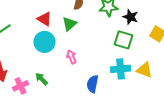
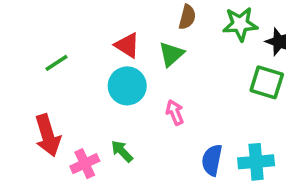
cyan cross: (120, 69) -> (256, 162), moved

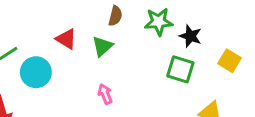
cyan circle: (127, 86) -> (36, 72), moved

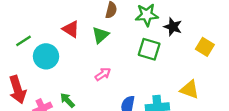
green square: (180, 69) -> (149, 49), moved
pink arrow: (105, 94) -> (103, 74), turned 77

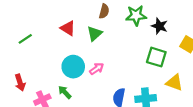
green square: (149, 49) -> (156, 57), moved
cyan circle: (46, 56) -> (73, 67), moved
red arrow: (18, 90) -> (20, 83), size x0.7

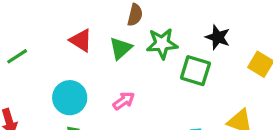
green star: (136, 15) -> (162, 44), moved
green square: (156, 57) -> (195, 71), moved
cyan circle: (73, 67) -> (70, 98), moved

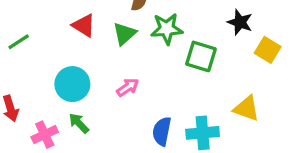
black star: (218, 37) -> (240, 22), moved

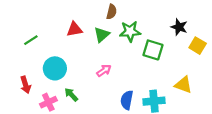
red triangle: (84, 26) -> (74, 29), turned -42
cyan circle: (72, 84) -> (55, 68), moved

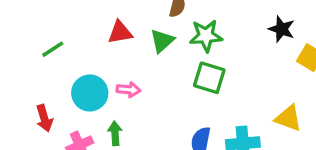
green square: (153, 50) -> (209, 78), moved
pink arrow: (104, 71) -> (128, 90), moved, turned 40
green arrow: (71, 95) -> (115, 133), turned 40

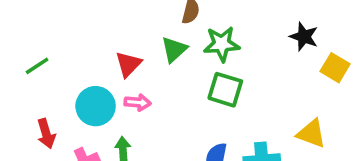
red triangle: (120, 32) -> (128, 64), moved, turned -36
green line: (53, 49) -> (37, 66), moved

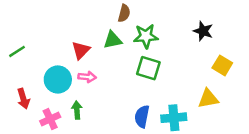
green triangle: (174, 49) -> (113, 40), turned 30
yellow square: (335, 68) -> (222, 65), moved
yellow triangle: (311, 134) -> (208, 99), turned -30

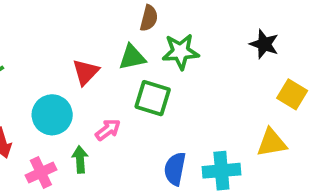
green square: (148, 68) -> (153, 98), moved
pink arrow: (87, 77) -> (108, 130), moved, turned -42

